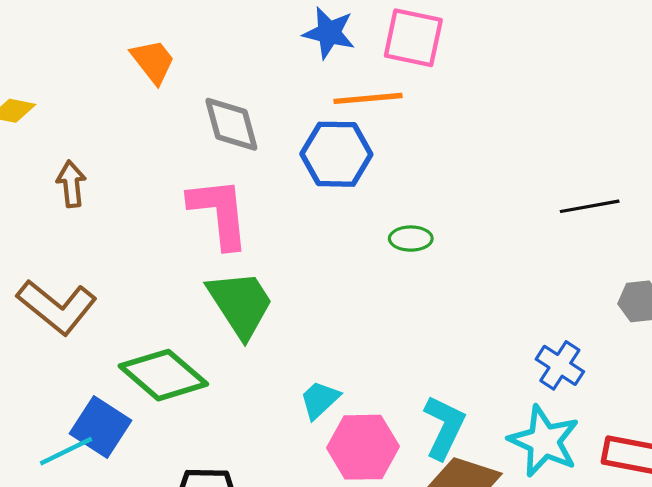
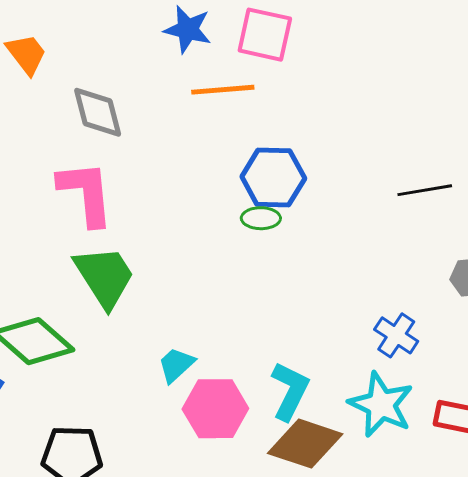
blue hexagon: (336, 154) -> (273, 178), moved

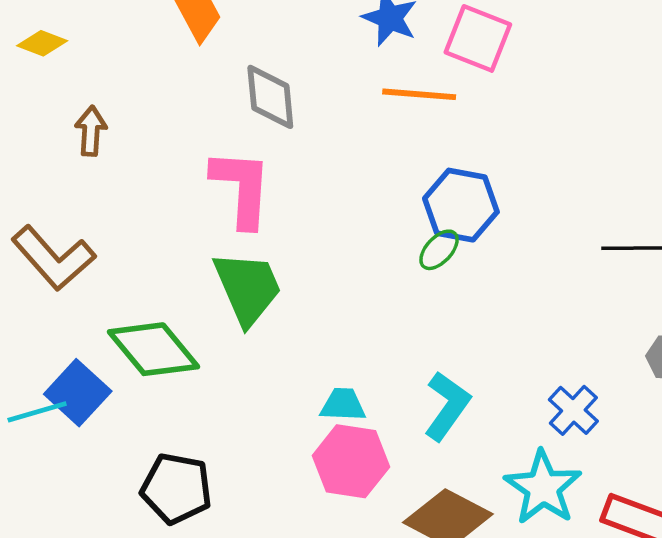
green ellipse: (261, 218) -> (439, 250), turned -57
cyan trapezoid: (176, 365) -> (343, 405), moved, turned 36
cyan L-shape: (290, 391) -> (447, 406), moved

